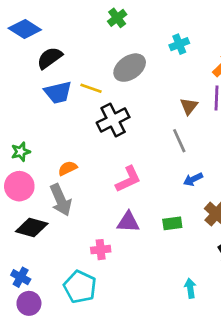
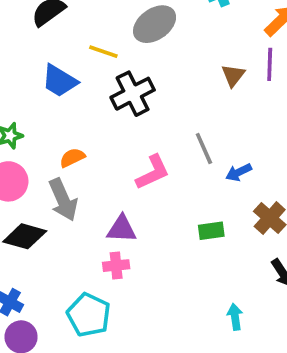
blue trapezoid: (58, 92) -> (59, 81), moved, turned 44
gray line: (179, 141) -> (204, 149), moved
purple triangle: (128, 222) -> (122, 229), moved

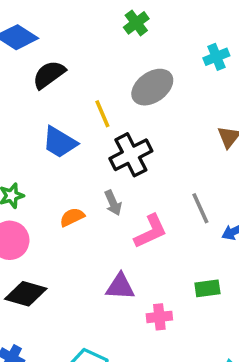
yellow line: (103, 52) -> (102, 114), turned 48
gray arrow: (63, 200) -> (113, 203), moved, size x0.6
pink cross: (116, 266) -> (159, 317), moved

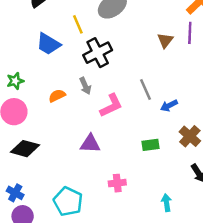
pink cross: (159, 317) -> (117, 183), moved

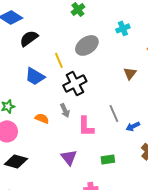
orange semicircle: (57, 96) -> (42, 118), turned 48
pink L-shape: (111, 106) -> (86, 126), turned 115
purple triangle: (90, 144) -> (69, 157), turned 48
green rectangle: (150, 145) -> (108, 159), moved

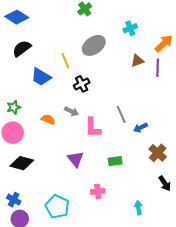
black semicircle: (29, 38) -> (22, 48), moved
brown triangle: (130, 73) -> (137, 61), moved, turned 32
black cross: (75, 83) -> (82, 84), size x0.7
gray arrow: (65, 110) -> (71, 111), turned -40

